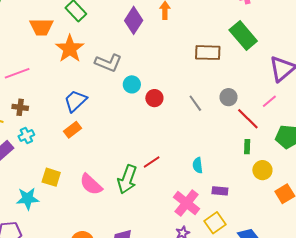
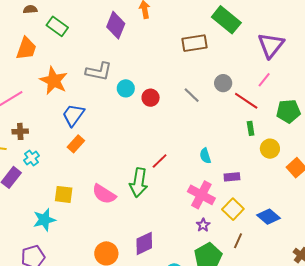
orange trapezoid: (41, 27) -> (26, 48), turned -60
orange star: (70, 49) -> (54, 81), moved

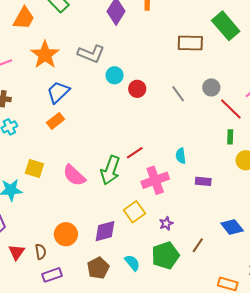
pink cross: (201, 195) -> (155, 180), moved, turned 32
yellow square: (233, 209) -> (134, 212), moved

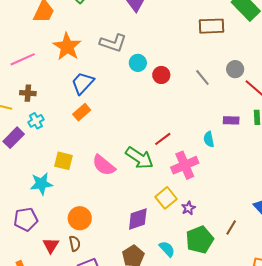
green arrow: (110, 170) -> (139, 158), turned -72
purple rectangle: (203, 181) -> (231, 120), moved
purple star: (166, 223) -> (188, 208), moved
orange circle: (66, 234) -> (80, 218), moved

